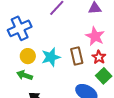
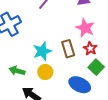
yellow circle: (28, 56) -> (45, 72), moved

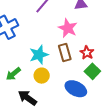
pink star: (85, 28) -> (68, 28), moved
green arrow: (17, 71) -> (13, 74), turned -56

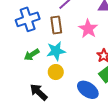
brown rectangle: (65, 53) -> (56, 25), moved
green arrow: (13, 74) -> (32, 55), moved

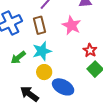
blue ellipse: (88, 90) -> (63, 87), moved

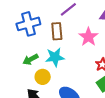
yellow circle: (44, 72) -> (43, 77), moved

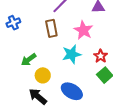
blue cross: (28, 24) -> (13, 23), moved, size x0.6
cyan star: (55, 57) -> (72, 54), moved

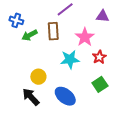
blue cross: (13, 23) -> (16, 20), turned 32
red star: (101, 56) -> (99, 57), moved
green arrow: (29, 60) -> (30, 35), moved

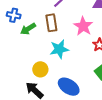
cyan star: (70, 59) -> (59, 49), moved

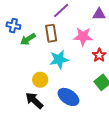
pink star: (83, 26) -> (83, 37), turned -30

